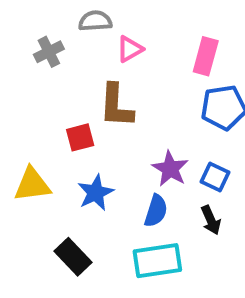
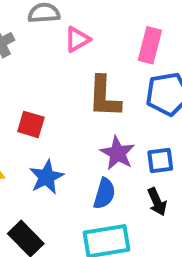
brown L-shape: (116, 106) -> (104, 97), moved
red square: (80, 137) -> (31, 124), turned 32
blue square: (215, 177) -> (160, 161), turned -32

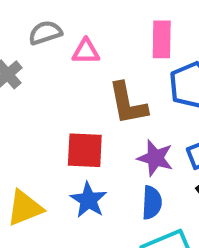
pink triangle: (77, 39) -> (86, 51), turned 44
red square: (31, 124) -> (85, 150), moved, size x1.4

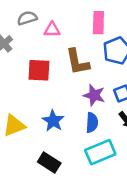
red square: (85, 150) -> (39, 70), moved

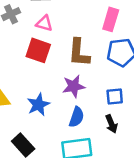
pink triangle: (52, 30) -> (44, 23), moved
purple star: (94, 95) -> (74, 86), moved, turned 30

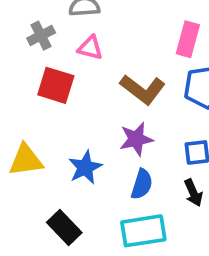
red square: (38, 50) -> (56, 85), moved
brown L-shape: (79, 53) -> (143, 89), turned -56

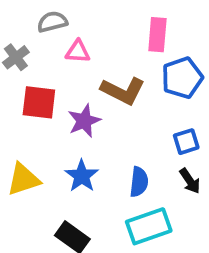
pink triangle: (90, 48) -> (78, 52), moved
purple star: (136, 139) -> (84, 121), moved

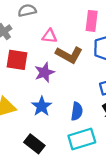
pink triangle: (78, 52) -> (49, 36), moved

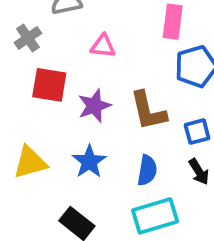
brown L-shape: (69, 55) -> (148, 111), moved, turned 48

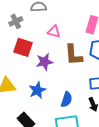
brown L-shape: (148, 111) -> (73, 55), moved

